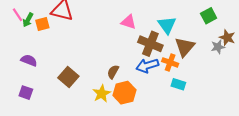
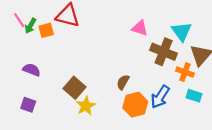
blue arrow: (147, 66) -> (160, 97), moved, turned -40
yellow star: (102, 94) -> (86, 106), moved

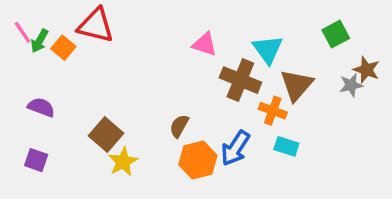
orange square: (46, 30) -> (63, 48), turned -35

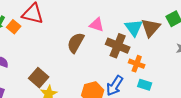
brown triangle: (297, 85) -> (151, 28), moved
brown semicircle: (179, 126) -> (76, 43), moved, size x1.5

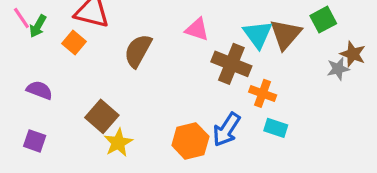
orange square: (14, 27) -> (74, 43), moved
brown semicircle: (76, 43) -> (138, 51), moved

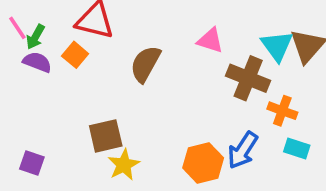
purple semicircle: (39, 90) -> (37, 62), moved
brown square: (102, 116) -> (106, 136), turned 36

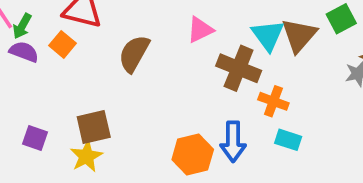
pink triangle: (210, 40) -> (200, 30), turned -44
blue arrow: (243, 150) -> (233, 142), turned -33
purple square: (32, 163) -> (35, 138), moved
yellow star: (124, 165) -> (86, 156), moved

